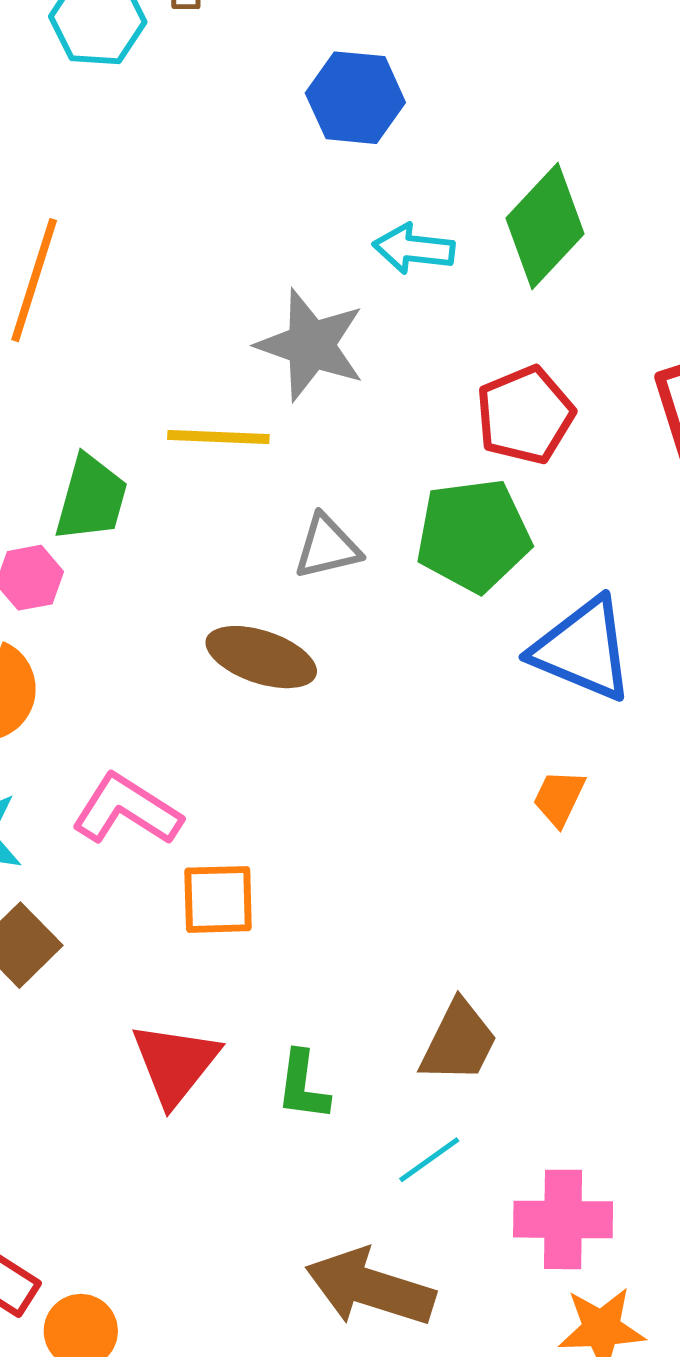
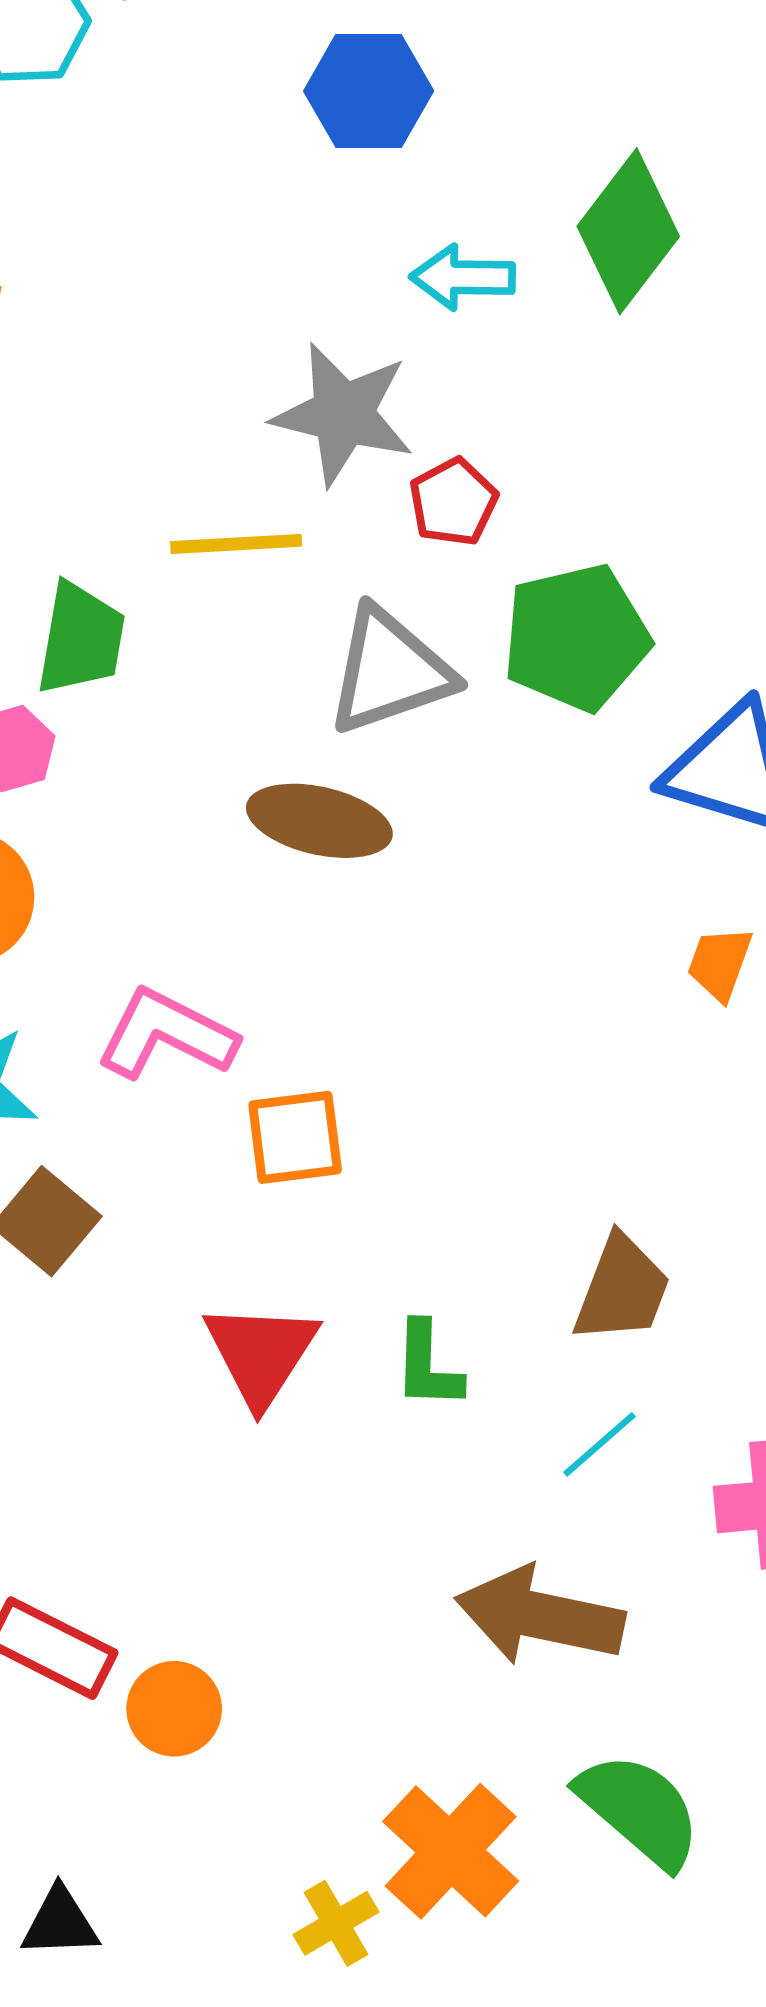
red pentagon: (525, 415) -> (453, 502), moved, size x0.7
gray triangle: (327, 547) -> (390, 671), size x1.5

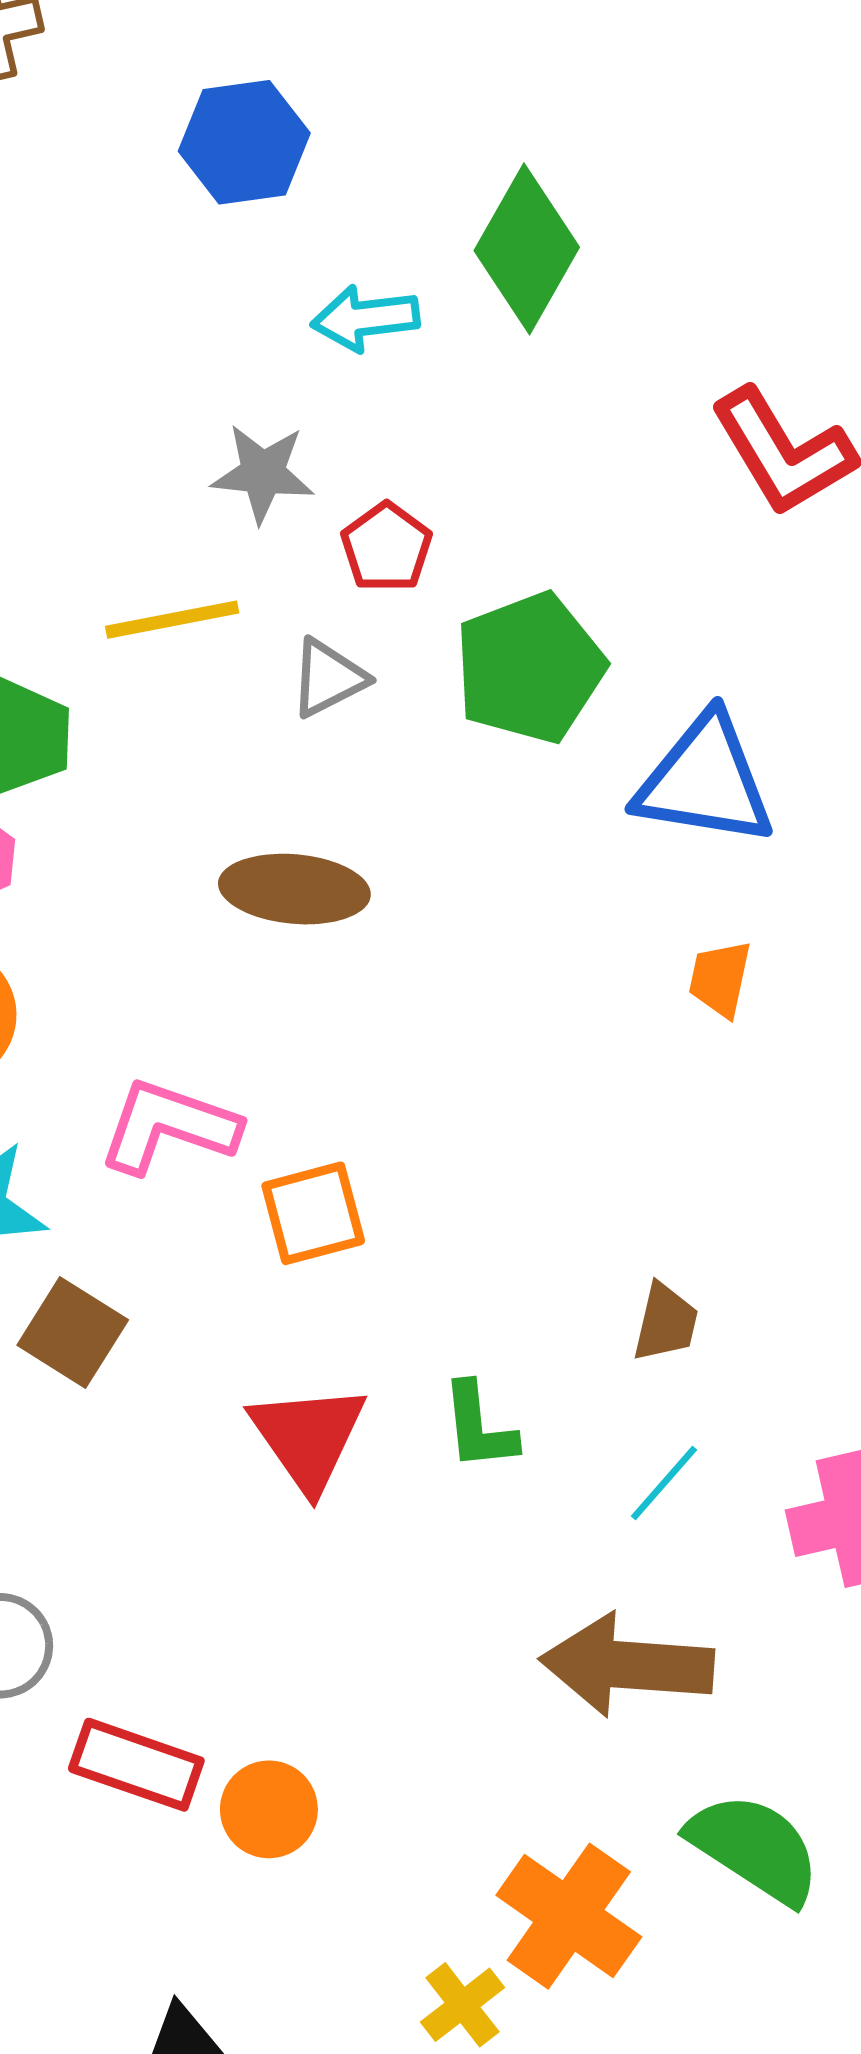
gray star: (343, 414) -> (263, 473), size x0.7
gray triangle: (390, 671) -> (328, 678), moved, size x0.6
brown trapezoid: (622, 1289) -> (666, 1322), size x0.7

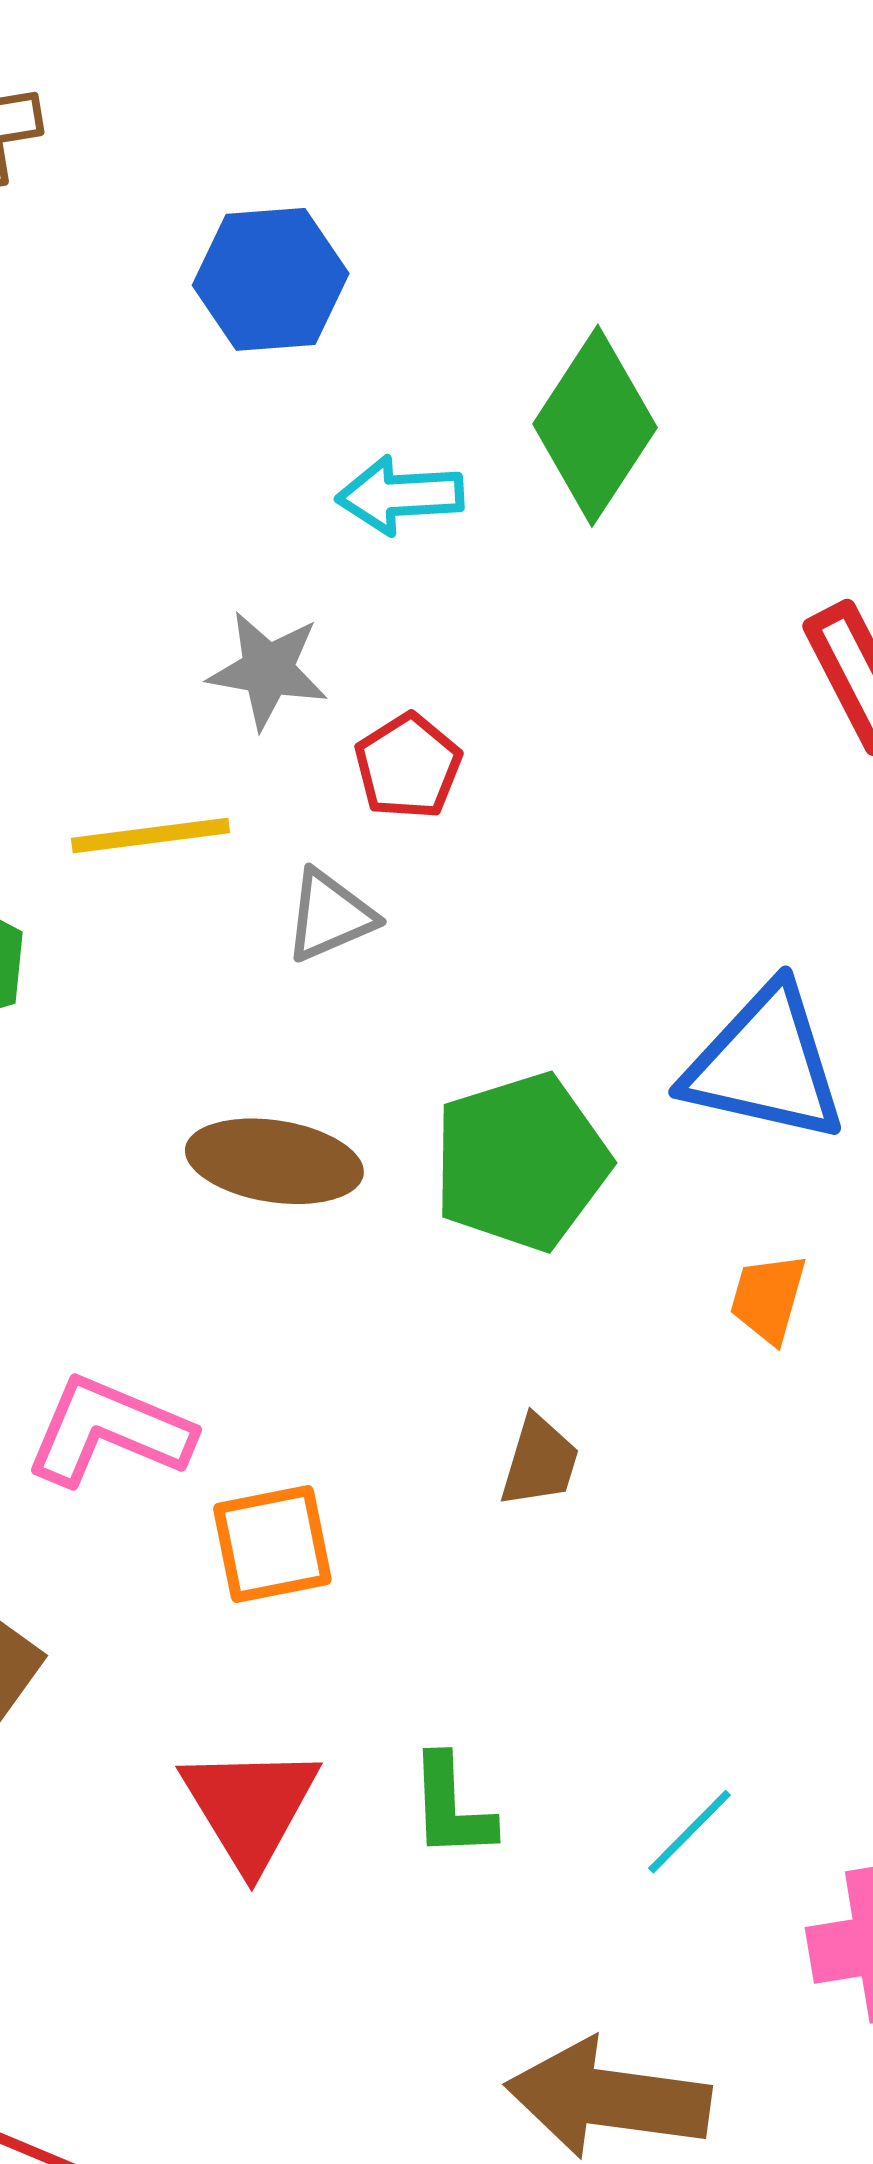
green pentagon: (530, 668) -> (521, 1162), moved
brown trapezoid: (666, 1322) -> (540, 1461), moved
cyan line: (664, 1483) -> (689, 1832), moved

